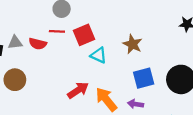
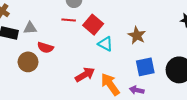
red square: (84, 35) -> (93, 25), turned -30
red semicircle: (38, 44) -> (45, 48), moved

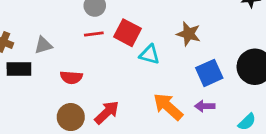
gray triangle: (30, 28) -> (43, 45), moved
brown circle: (28, 62) -> (71, 117), moved
red arrow: (85, 75) -> (107, 112), moved

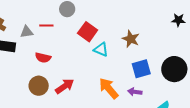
red line: (94, 34) -> (46, 26), moved

